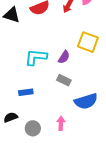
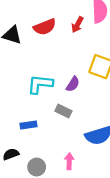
gray rectangle: (64, 80) -> (63, 111), moved

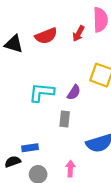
gray rectangle: (63, 111) -> (65, 119), turned 70
blue rectangle: (28, 125) -> (30, 148), moved

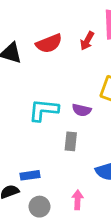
purple semicircle: (74, 92) -> (82, 110), turned 70

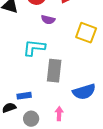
purple semicircle: (82, 110) -> (48, 20), moved
gray rectangle: (71, 141) -> (54, 71), size x1.6

